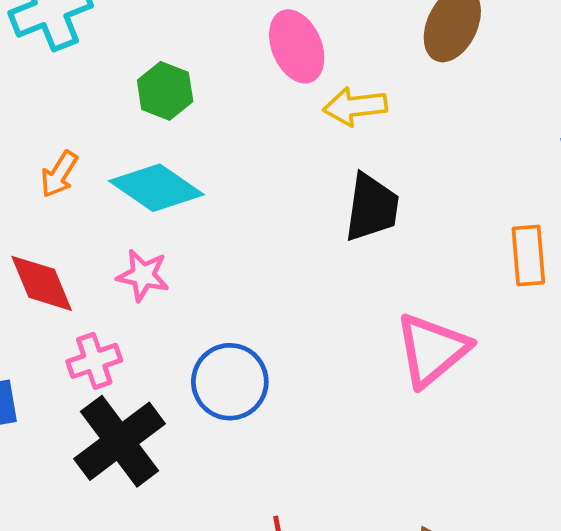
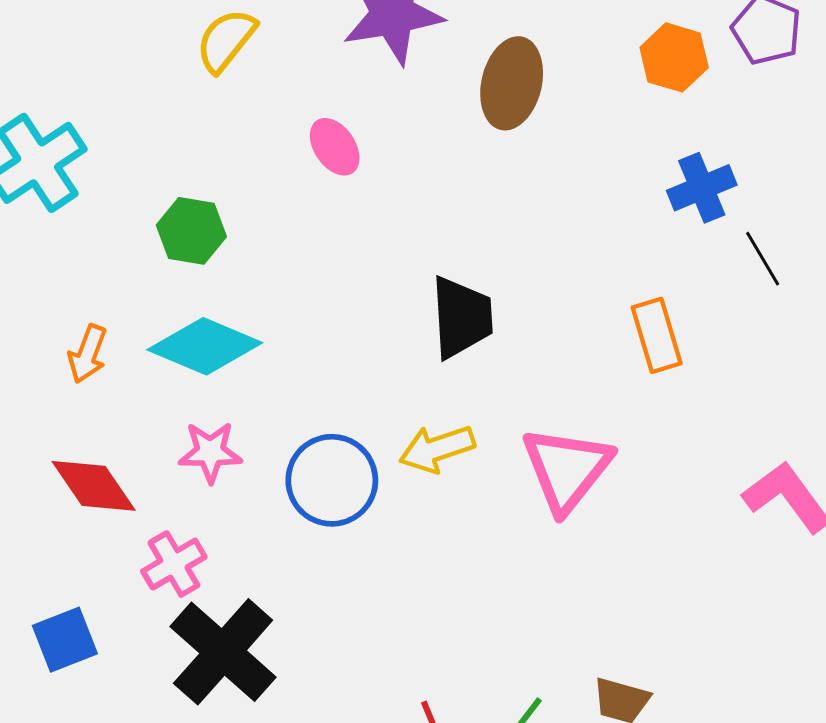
pink ellipse: (297, 46) -> (335, 147), size x0.7
yellow arrow: (355, 106) -> (437, 449), moved
blue circle: (230, 382) -> (332, 480), moved

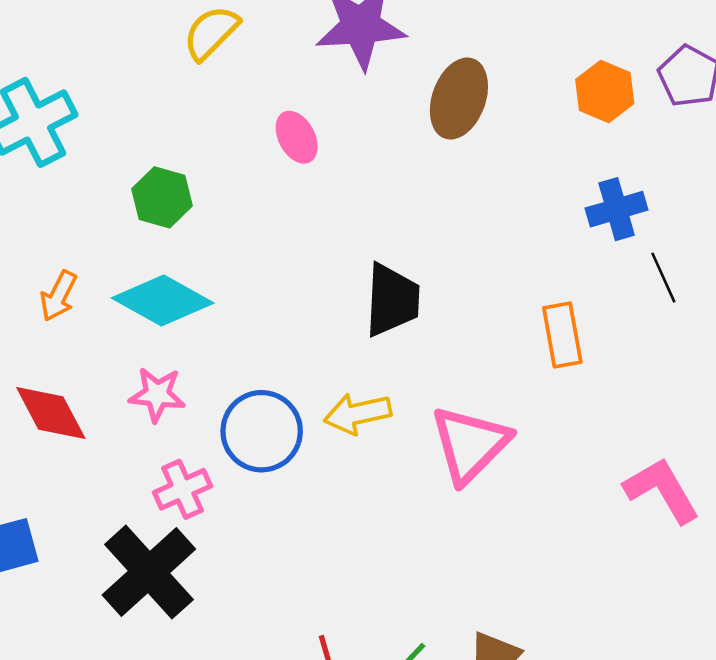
pink cross: (174, 564) -> (182, 489), moved

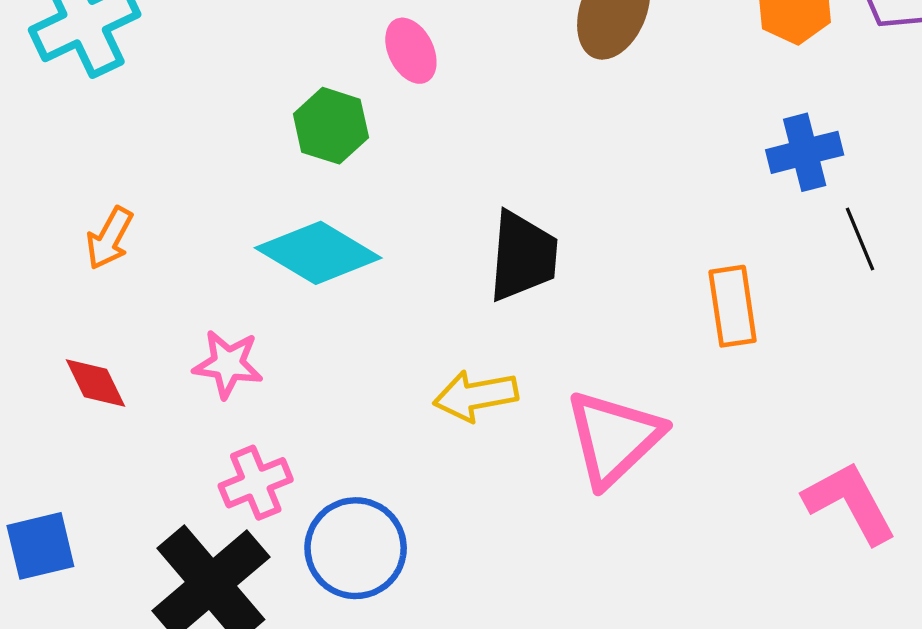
green hexagon: (162, 197) -> (331, 126), moved
cyan diamond: (163, 301) -> (318, 253), moved
red diamond: (51, 413) -> (96, 383), size x0.7
blue circle: (262, 431) -> (356, 548), moved

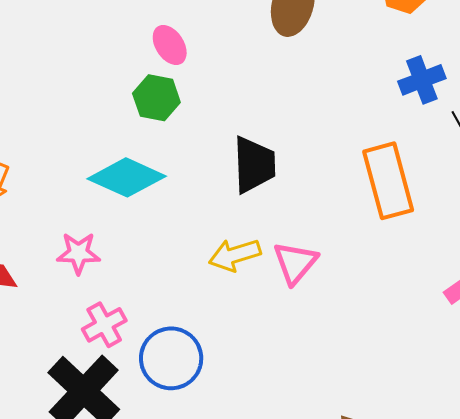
green hexagon: (331, 126) -> (156, 98), moved
orange rectangle: (733, 306) -> (388, 181), size x1.5
pink triangle: (614, 438) -> (295, 263), moved, size x0.7

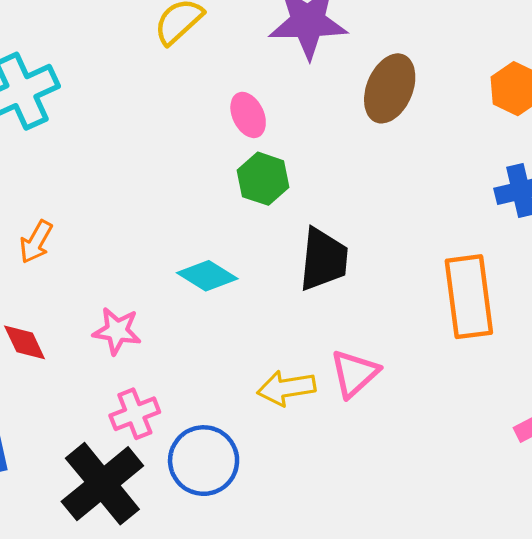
green hexagon: (156, 98) -> (263, 179), moved
cyan diamond: (127, 177) -> (207, 276), moved, size x0.7
yellow arrow: (235, 255) -> (286, 388), moved

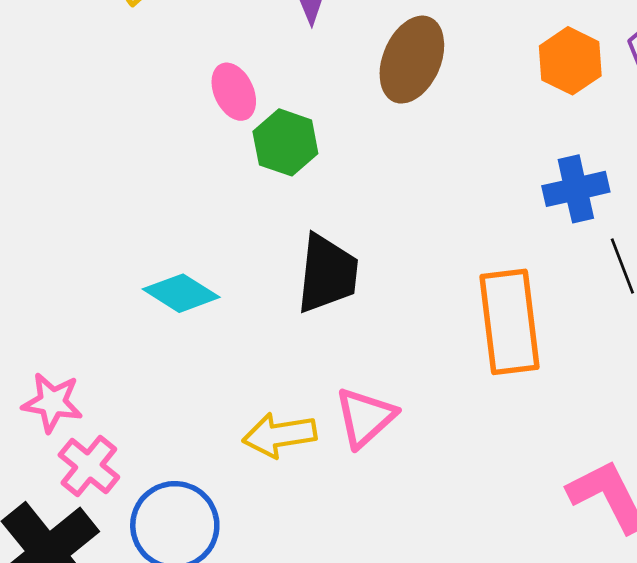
green hexagon: (263, 179) -> (285, 142), moved
pink star: (117, 331) -> (52, 403), moved
pink cross: (135, 414) -> (89, 466), turned -30

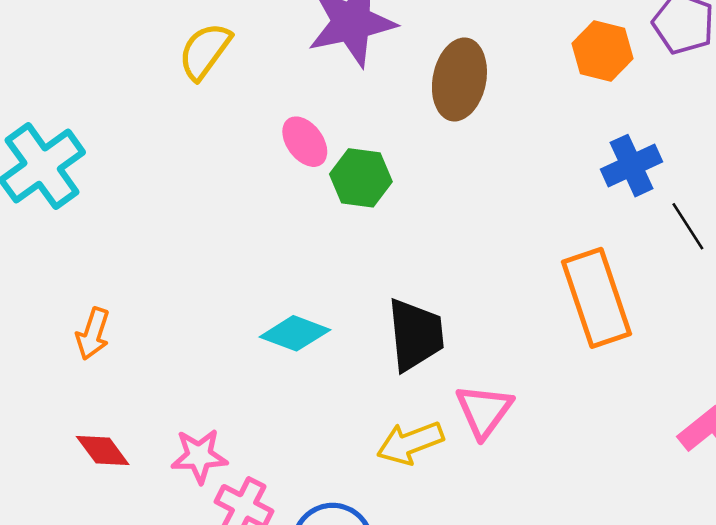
black trapezoid: (327, 274) -> (416, 335), moved

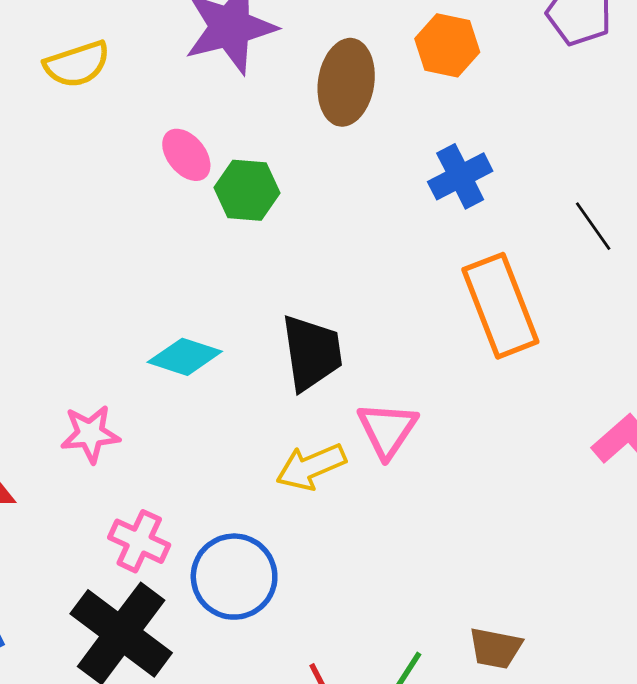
yellow semicircle: (205, 51) -> (77, 64), turned -142
orange hexagon: (603, 51) -> (447, 45), moved
blue cross: (632, 166) -> (460, 176), moved
pink star: (199, 456) -> (90, 434), moved

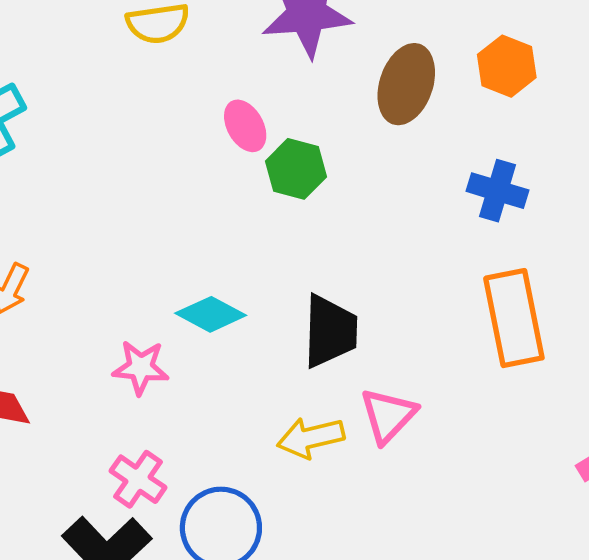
blue cross: (460, 176) -> (497, 191), turned 34
pink star: (90, 434) -> (141, 367), moved

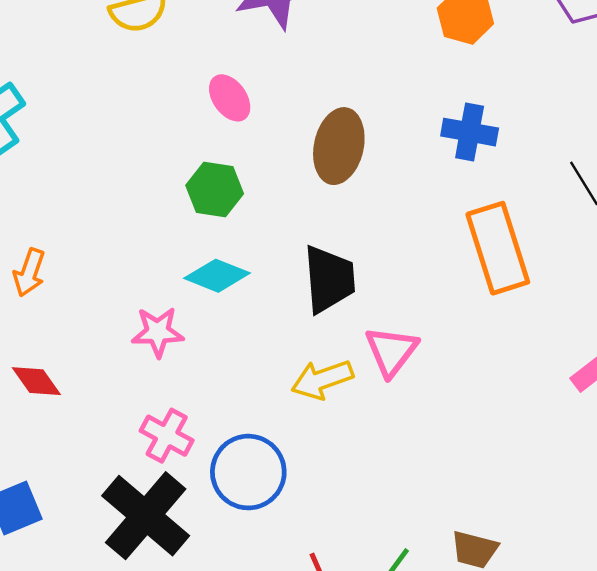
brown ellipse: (406, 84) -> (339, 146), moved
green hexagon: (296, 169) -> (215, 189), moved

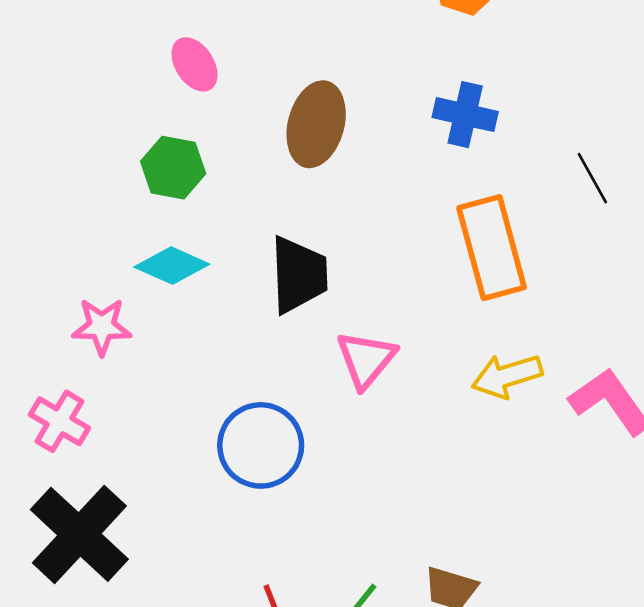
yellow arrow: (322, 380) -> (507, 376), moved
pink cross: (167, 436) -> (59, 421), moved
blue circle: (248, 472) -> (261, 445), moved

